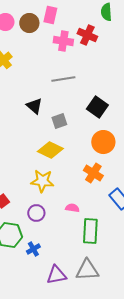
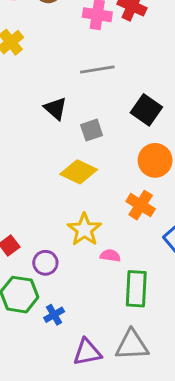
yellow star: (42, 181) -> (84, 230), moved, turned 30
purple circle: (36, 213) -> (45, 263), moved

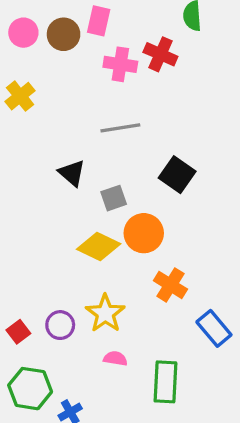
orange circle: (155, 160) -> (144, 233), moved
pink semicircle: (110, 256) -> (115, 358), moved
purple circle: (45, 263) -> (60, 325), moved

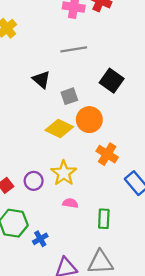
green rectangle: (165, 382) -> (104, 219), size x0.7

